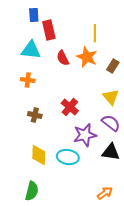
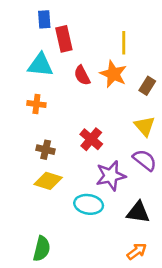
black triangle: (111, 152) -> (138, 212), moved
yellow diamond: (39, 155) -> (48, 181), moved, turned -75

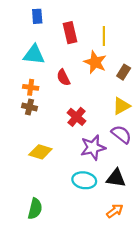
red rectangle: (64, 39) -> (70, 33), moved
red semicircle: (82, 75) -> (63, 78), moved
yellow triangle: (145, 126) -> (121, 106), turned 42
brown cross: (46, 150) -> (30, 107), moved
cyan ellipse: (89, 204) -> (84, 180), moved

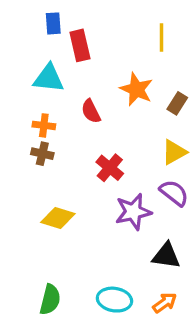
red rectangle: (70, 33) -> (80, 45), moved
yellow line: (104, 36) -> (162, 38), moved
cyan ellipse: (84, 180) -> (114, 300), moved

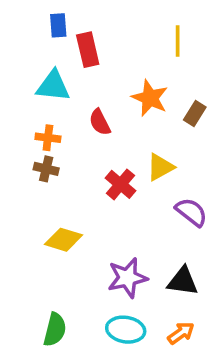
yellow triangle: (174, 152) -> (160, 167), moved
purple star: (133, 212) -> (127, 278), moved

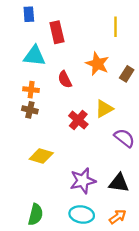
blue rectangle: (58, 25) -> (29, 14), moved

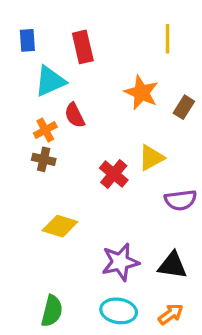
blue rectangle: (29, 14) -> (27, 40), moved
cyan triangle: (34, 56) -> (50, 81), turned -30
red semicircle: (65, 80) -> (75, 115), moved
orange cross: (31, 90) -> (45, 130), turned -35
purple semicircle: (124, 138) -> (181, 200), turned 135

